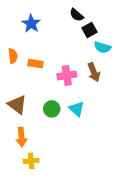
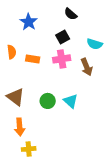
black square: (90, 30) -> (63, 37), moved
pink cross: (67, 75) -> (62, 59), moved

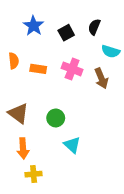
black semicircle: (71, 14) -> (94, 27), moved, turned 72
black square: (63, 37) -> (66, 33), moved
pink cross: (62, 59) -> (72, 69), turned 30
cyan triangle: (71, 101) -> (72, 145), moved

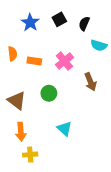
black square: (66, 33) -> (59, 19), moved
pink cross: (72, 69) -> (64, 61), turned 30
brown arrow: (101, 78) -> (90, 82), moved
green circle: (56, 118) -> (49, 93), moved

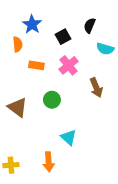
black square: (59, 19) -> (63, 37), moved
orange semicircle: (12, 54) -> (18, 44), moved
orange arrow: (21, 132) -> (49, 162), moved
yellow cross: (30, 155) -> (11, 165), moved

